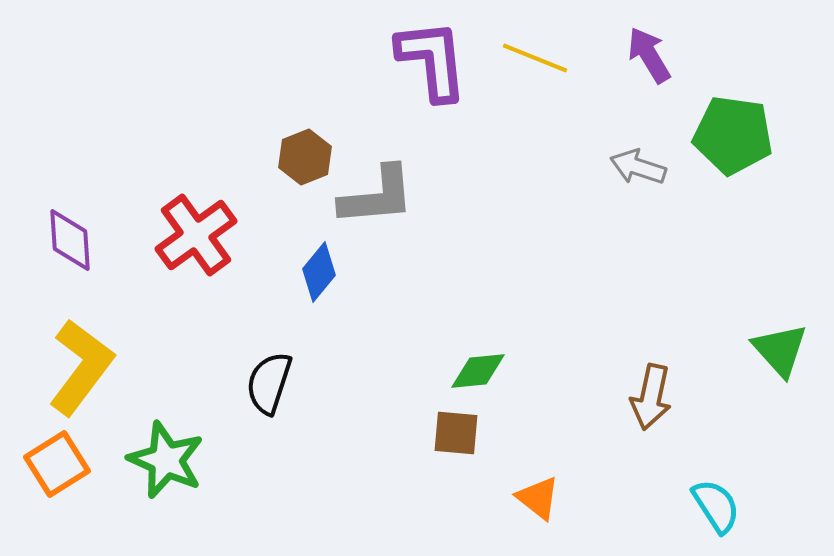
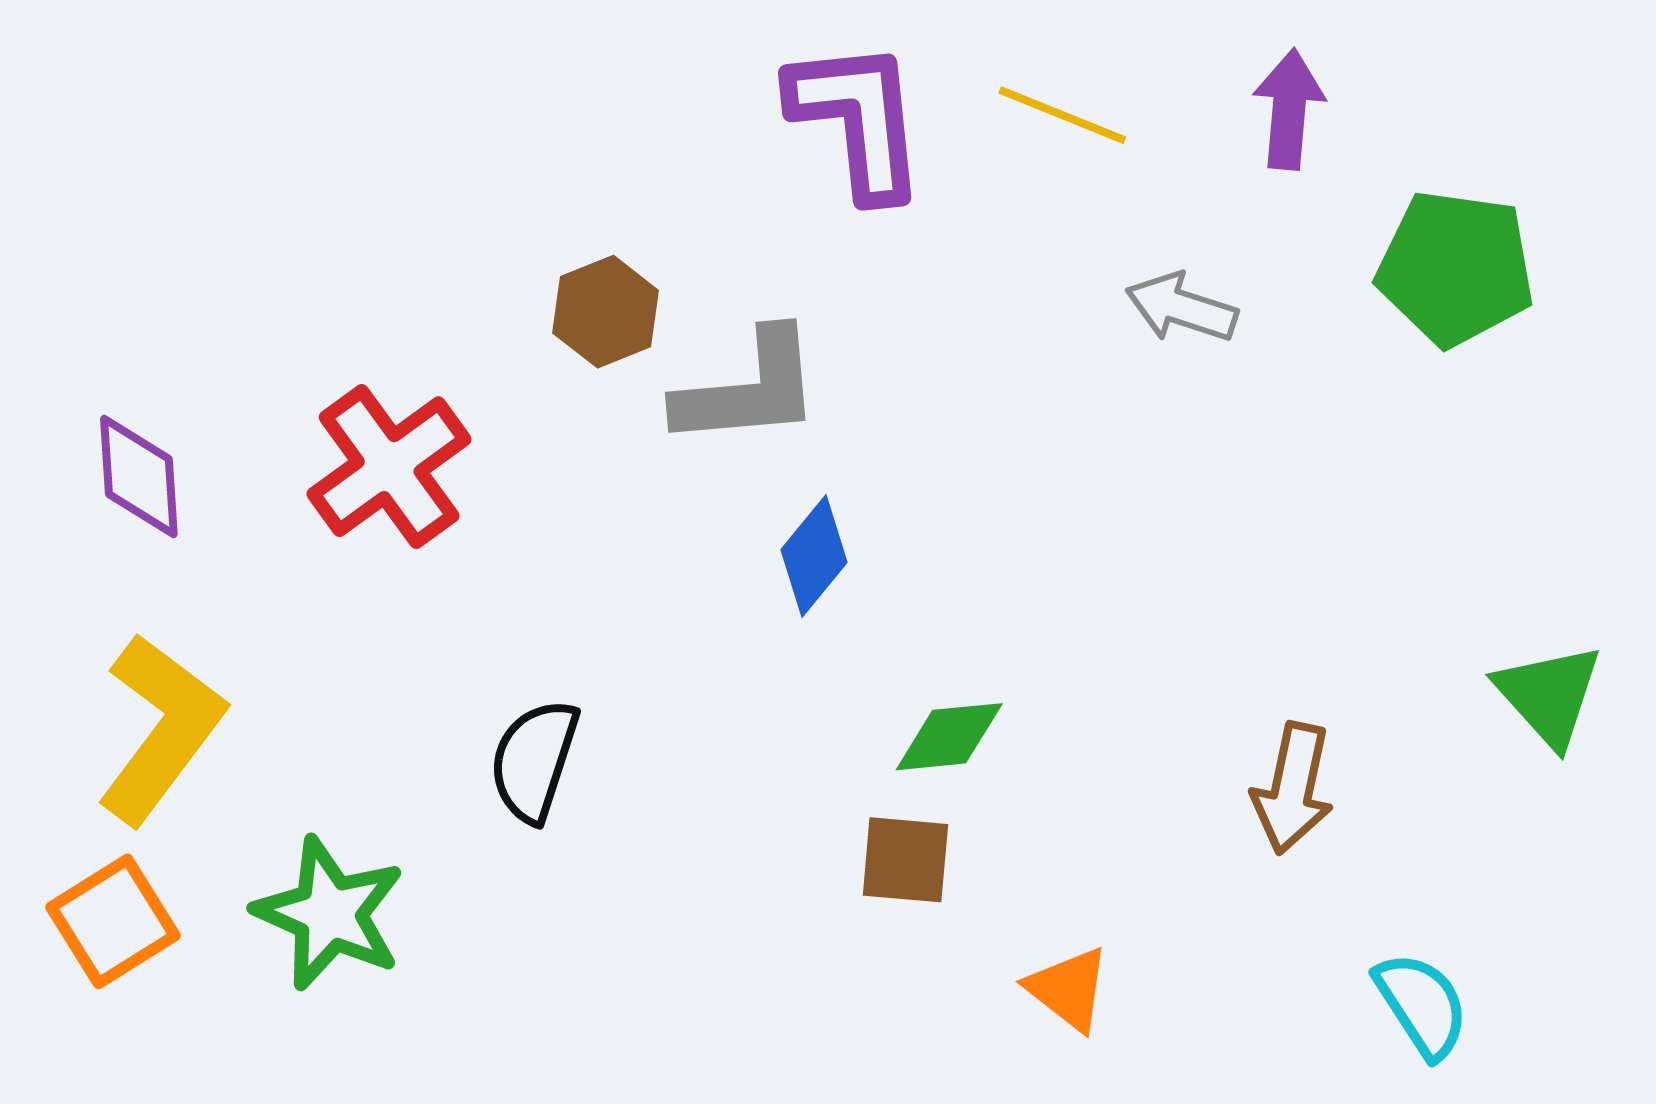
purple arrow: (649, 55) -> (1289, 109), turned 36
gray arrow: (638, 167) -> (1182, 308), moved
blue diamond: (319, 272) -> (814, 556), moved

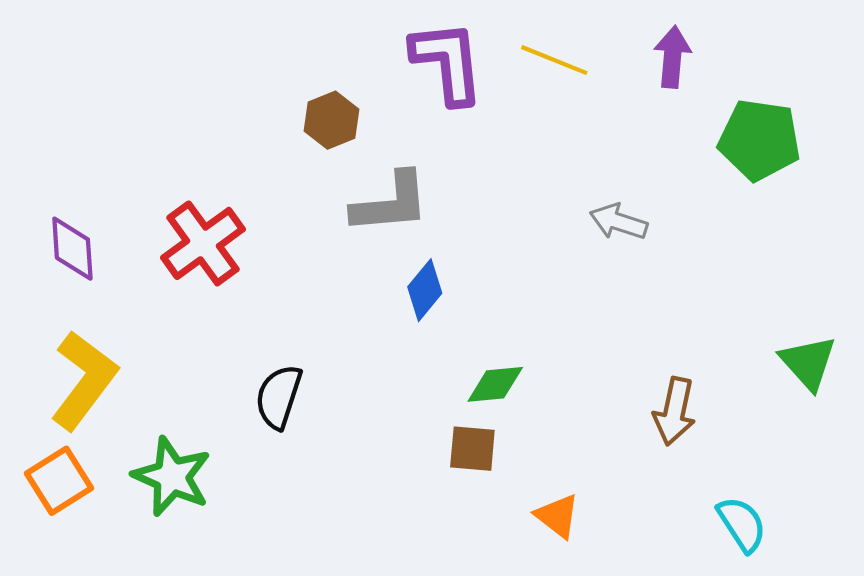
gray arrow: (1182, 308) -> (619, 222), moved
brown hexagon: (606, 312) -> (331, 120), moved

